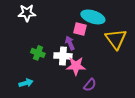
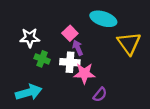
white star: (27, 13) -> (30, 38), moved
pink square: (80, 29) -> (70, 33), moved, turned 32
cyan arrow: (26, 83) -> (29, 92), size x1.6

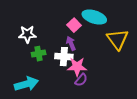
pink square: (70, 33) -> (74, 25), moved
green cross: (42, 59) -> (39, 54), turned -32
purple semicircle: (100, 95) -> (81, 80), moved

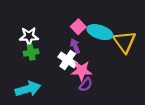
cyan ellipse: (94, 17) -> (100, 32), moved
green cross: (39, 54) -> (31, 52), moved
white cross: (64, 57) -> (68, 60), turned 30

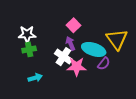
cyan ellipse: (100, 32) -> (94, 49), moved
purple semicircle: (86, 85) -> (104, 64), moved
cyan arrow: (28, 89) -> (35, 78), moved, size x0.6

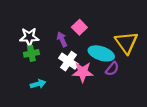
purple arrow: (70, 43) -> (62, 39), moved

